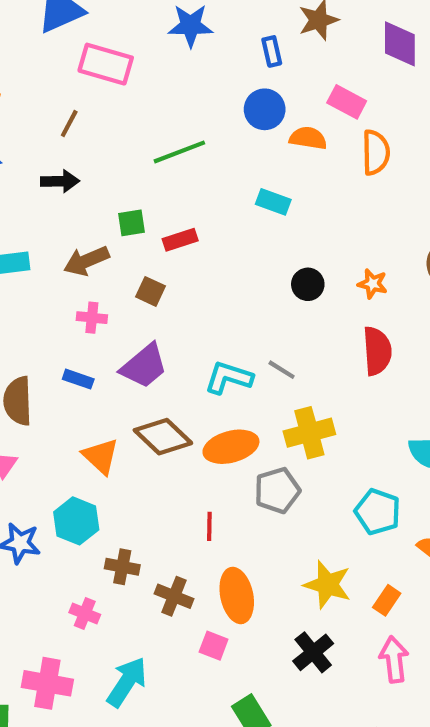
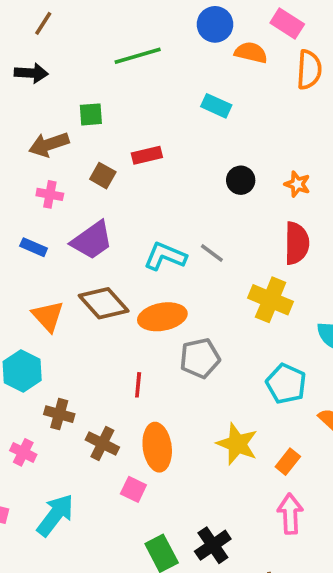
red rectangle: (180, 240) -> (147, 155), moved
yellow cross: (309, 433) -> (271, 300), moved, turned 33
black cross: (313, 652) -> (213, 545), moved

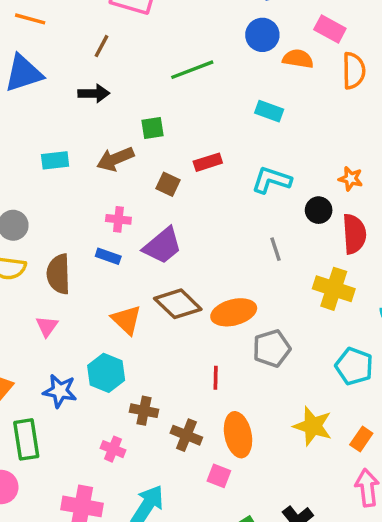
black circle: (241, 180) -> (319, 210), moved
pink cross: (50, 194) -> (118, 219), moved
gray line: (212, 253) -> (276, 249), turned 40
cyan L-shape: (165, 256) -> (271, 180), moved

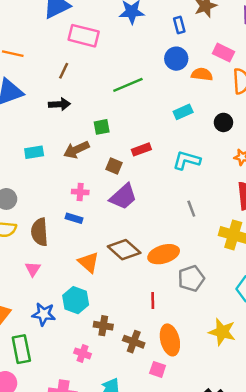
cyan rectangle: (269, 111) -> (183, 112), turned -42
black circle: (319, 210) -> (223, 122), moved
purple trapezoid: (162, 246) -> (123, 197), moved

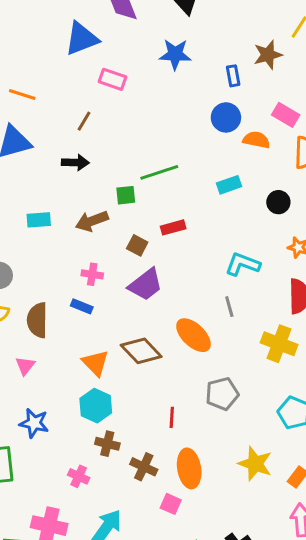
pink rectangle: (84, 36) -> (112, 79), size x0.7
green line: (128, 85) -> (159, 172), moved
cyan L-shape: (187, 160) -> (243, 264), moved
orange ellipse: (164, 254) -> (193, 335), moved, turned 56
cyan hexagon: (76, 300) -> (96, 406), moved

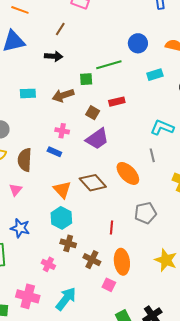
blue circle: (226, 117) -> (138, 43), moved

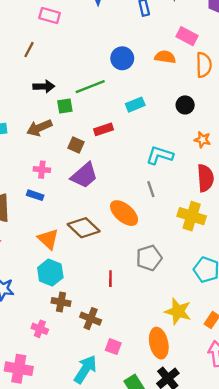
black arrow: (54, 56) -> (44, 86), moved
cyan rectangle: (155, 75) -> (135, 105), moved
orange ellipse: (122, 262) -> (159, 343), moved
cyan arrow: (66, 299) -> (85, 369), moved

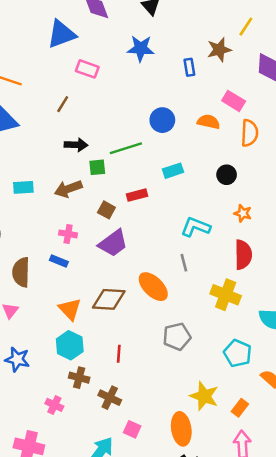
brown diamond: (84, 228) -> (109, 299), turned -44
red line: (110, 279) -> (119, 354), moved

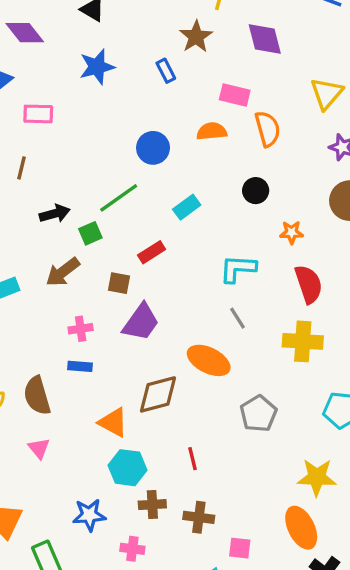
blue star: (17, 359) -> (89, 515), moved

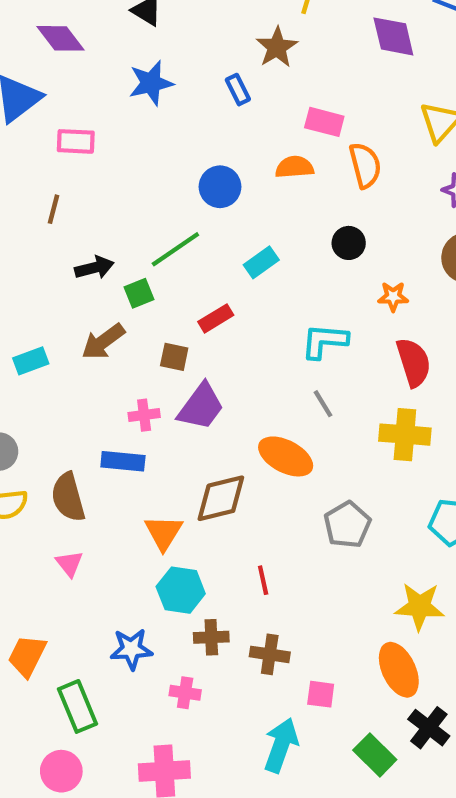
purple diamond: (265, 39) -> (393, 36), moved
pink cross: (81, 329) -> (144, 415), moved
blue rectangle: (80, 366) -> (123, 461), size x1.4
orange triangle: (113, 422) -> (164, 533), turned 32

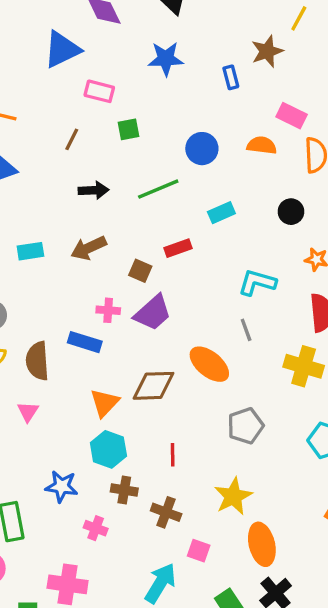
green square: (139, 293) -> (129, 129), moved
yellow star: (420, 607) -> (233, 496), moved, turned 30

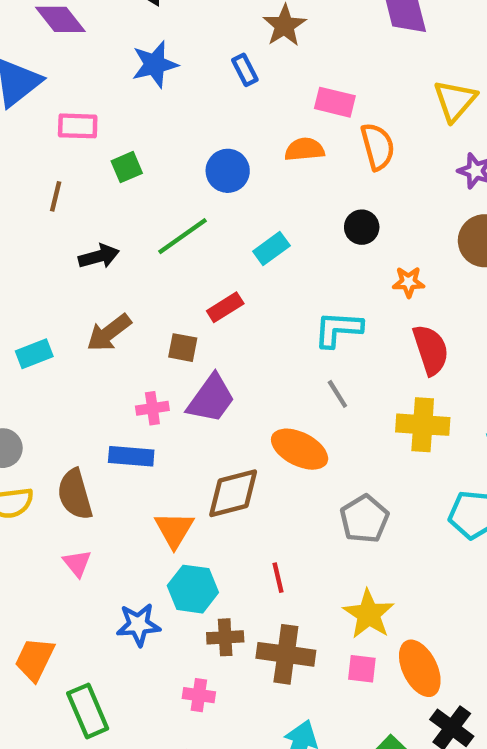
blue star: (62, 486) -> (138, 625), moved
brown cross: (166, 512) -> (286, 654), size x1.4
pink square: (199, 551) -> (362, 669), moved

